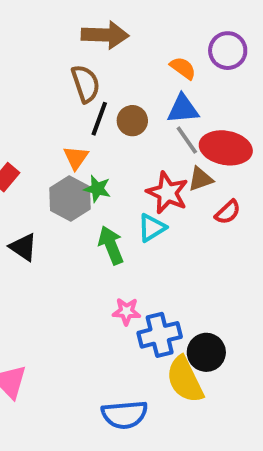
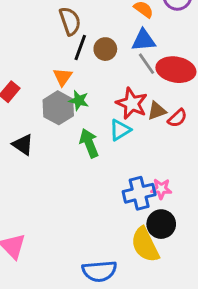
brown triangle: (200, 179) -> (157, 111), moved
pink star: (126, 311) -> (161, 189), moved
blue cross: (160, 335) -> (139, 193), moved

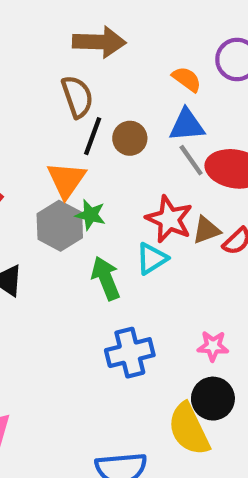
orange triangle: (63, 77) -> (66, 180), size x1.4
blue cross: (139, 193) -> (130, 353), moved

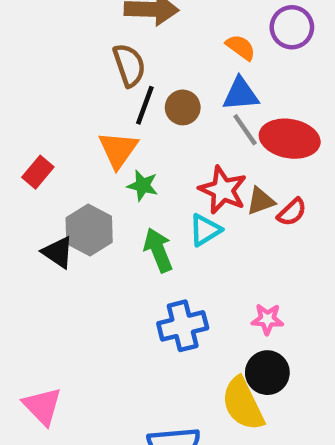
gray hexagon: (60, 226) -> (89, 230), moved

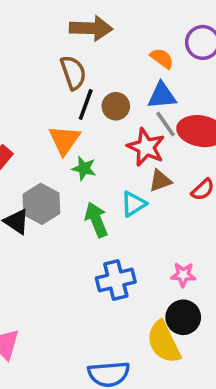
red star: (223, 190) -> (146, 147), moved
brown triangle: (261, 201) -> (160, 181), moved

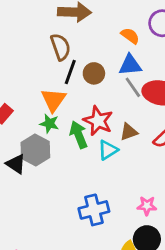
red star: (146, 147) -> (98, 121), moved
green star: (84, 168) -> (49, 124), moved
green arrow: (96, 220) -> (79, 135), moved

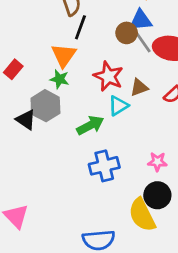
brown circle: (94, 73) -> (127, 33), moved
green arrow: (79, 135) -> (90, 125), moved, turned 84

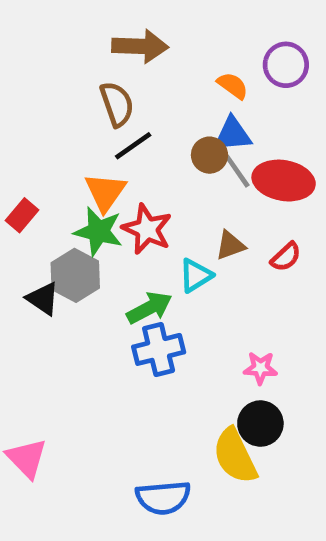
black line: (80, 27) -> (133, 146), turned 35
red star: (108, 76) -> (147, 229), moved
green star: (59, 79) -> (98, 231), size x1.5
blue cross: (104, 166) -> (159, 349), moved

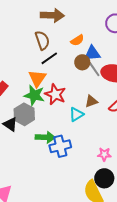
orange semicircle: (233, 86) -> (77, 40), moved, turned 112
green arrow: (149, 308) -> (45, 137), moved, turned 30

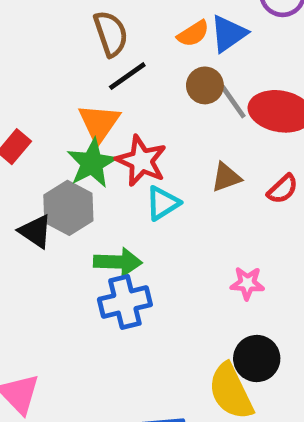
blue triangle: (92, 53) -> (228, 34), moved, turned -30
green star: (34, 95) -> (92, 163), turned 30
cyan triangle: (76, 114) -> (163, 203), moved
blue cross: (60, 146) -> (125, 302), moved
pink star: (104, 154) -> (247, 283), moved

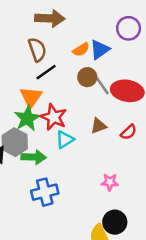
green arrow: (118, 262) -> (34, 157), moved

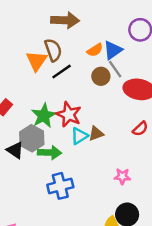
gray line: (102, 86) -> (115, 69), moved
orange triangle: (31, 97) -> (37, 61), moved
brown triangle: (99, 126) -> (96, 133), moved

